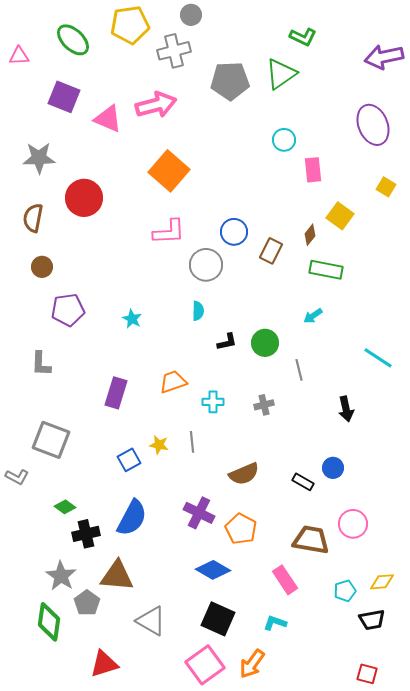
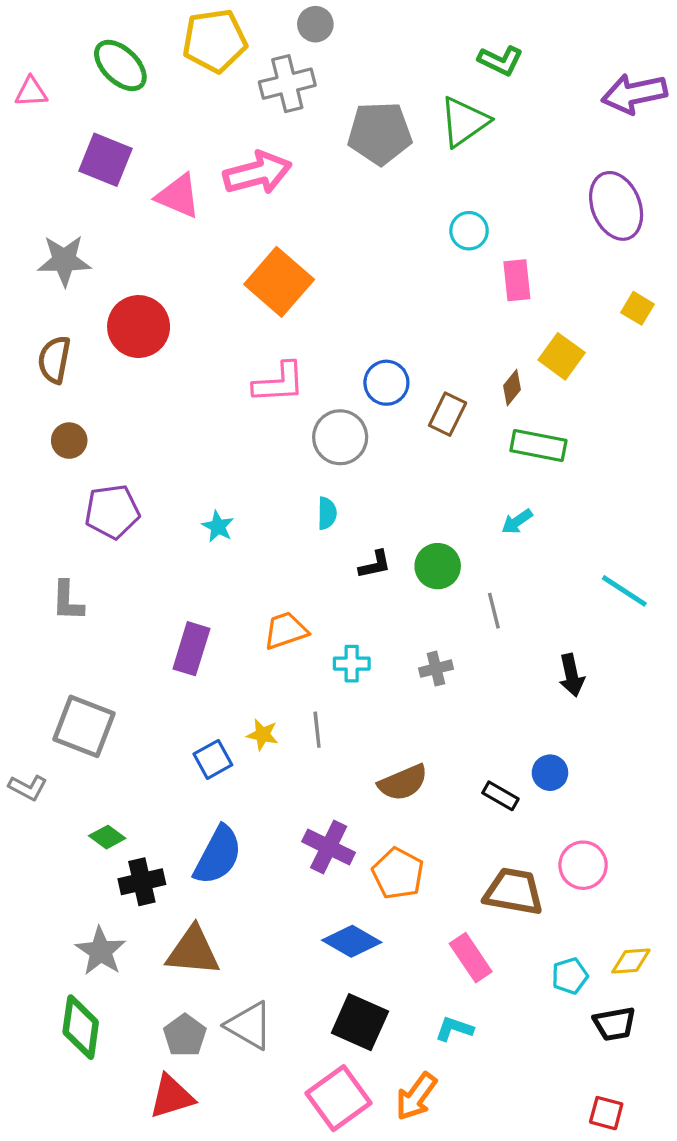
gray pentagon: (87, 603) -> (185, 1035), moved

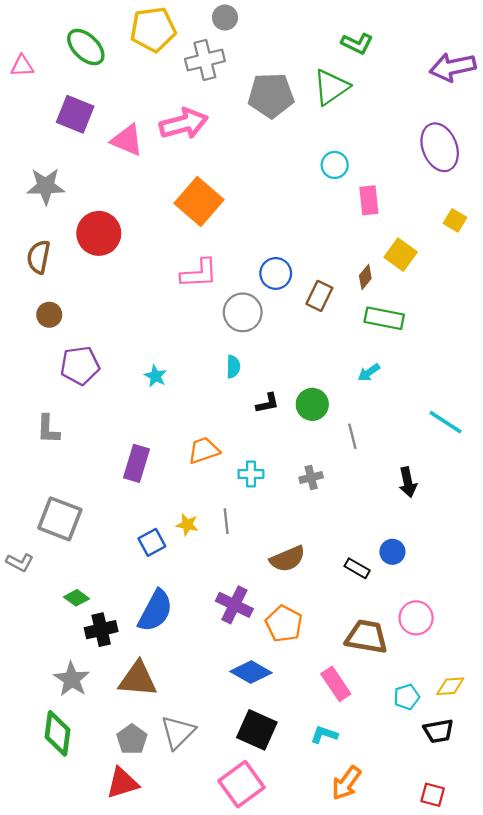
gray triangle: (249, 1025) -> (178, 732), turned 45
orange arrow: (416, 1097) -> (346, 783), moved

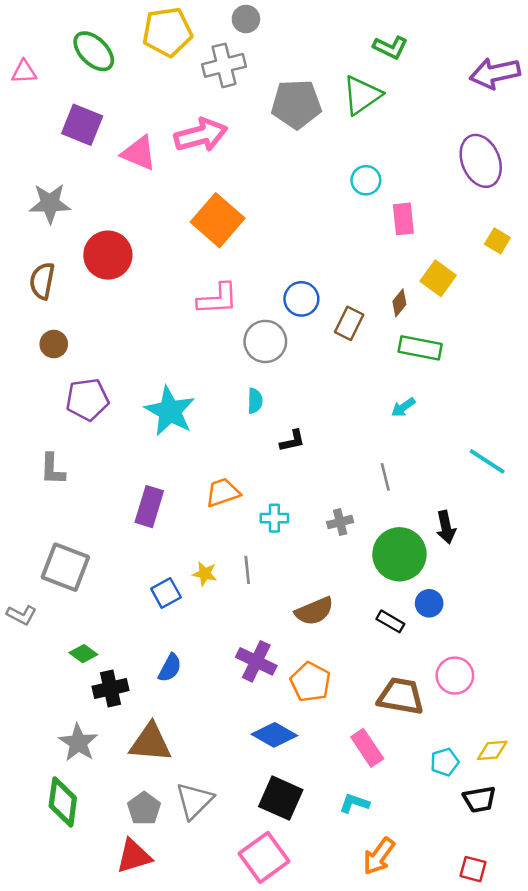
cyan star: (155, 376) -> (170, 411), size x2.0
green circle: (312, 404) -> (399, 554), moved, size x1.5
blue semicircle: (155, 611) -> (170, 668), size x0.6

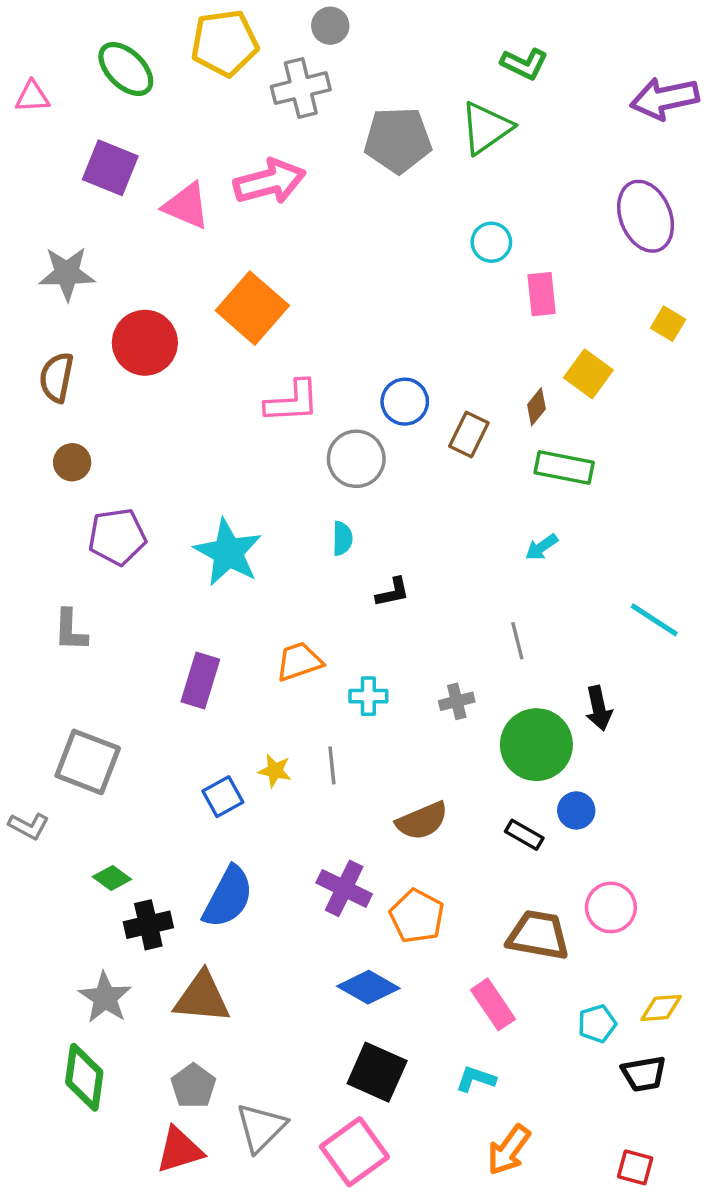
orange square: (218, 220) -> (252, 308), moved
blue semicircle: (170, 668) -> (228, 897), size x1.6
gray triangle: (194, 801) -> (261, 1127), moved

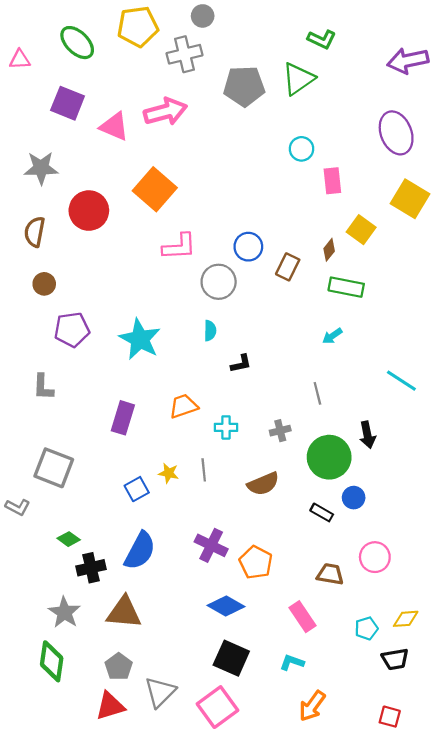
yellow square: (668, 324) -> (410, 199), size x1.8
brown semicircle: (422, 821) -> (263, 484), moved
brown trapezoid: (538, 935) -> (330, 574), size x0.7

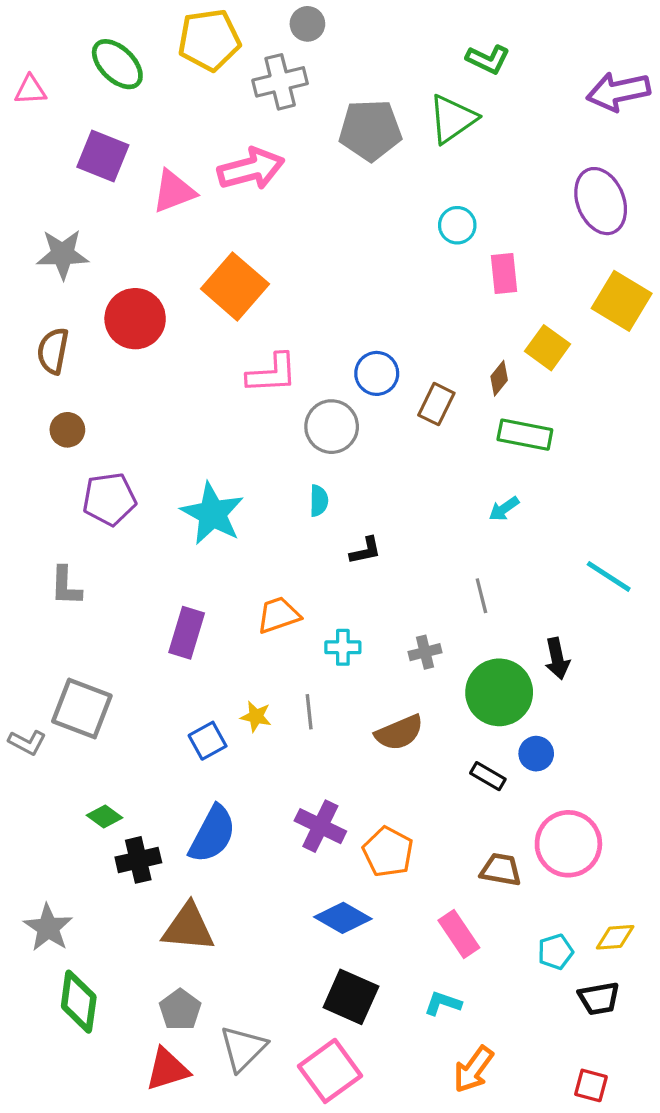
pink triangle: (114, 127) -> (174, 191), turned -44
gray L-shape: (18, 507) -> (27, 742), moved
pink circle: (375, 557) -> (568, 844), size x1.4
gray star: (64, 612) -> (48, 928), moved

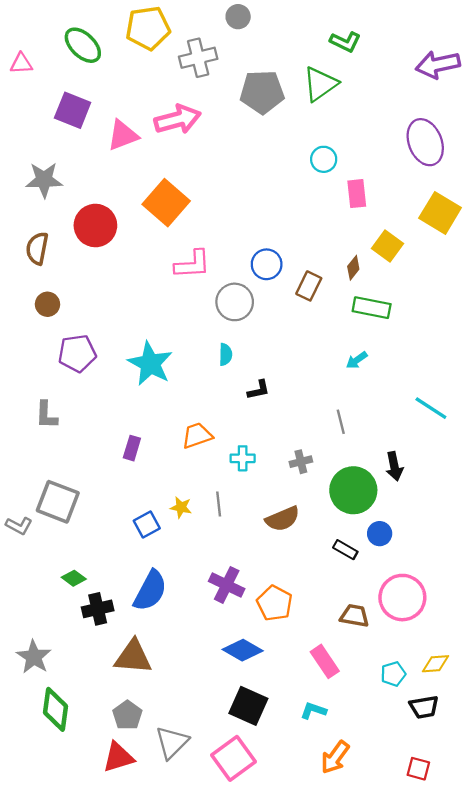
gray circle: (307, 24) -> (238, 17), moved
purple rectangle: (187, 633) -> (132, 448), size x0.7

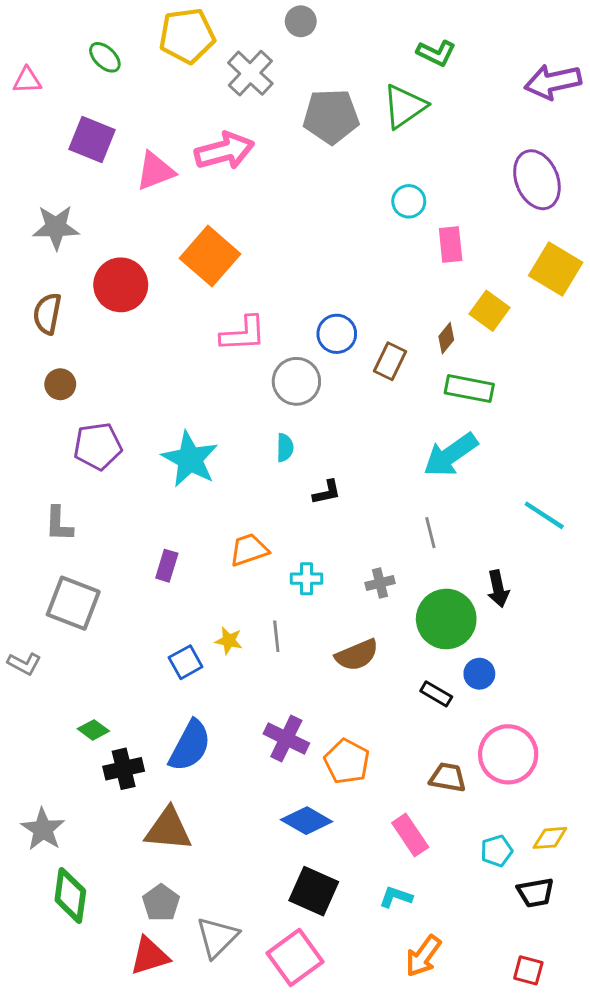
green ellipse: (83, 45) -> (105, 57), size x0.7
gray cross: (198, 58) -> (250, 73), turned -33
cyan arrow: (357, 360) -> (451, 455), size x2.0
gray square: (58, 502) -> (73, 603), moved

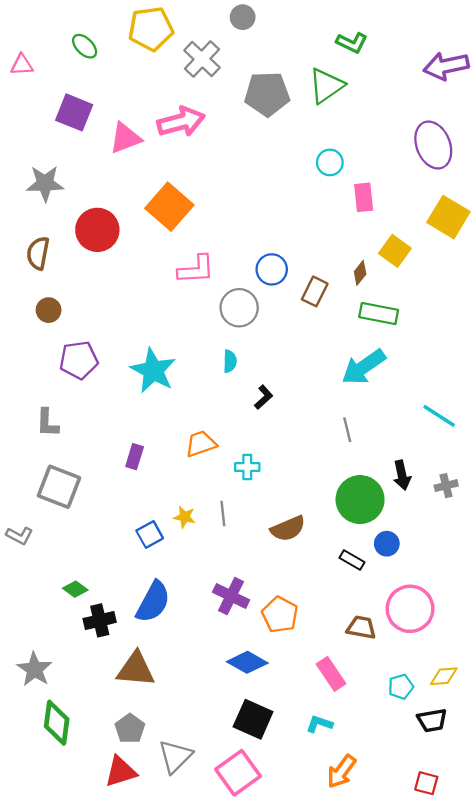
black L-shape: (327, 492) -> (264, 397), turned -30
gray cross: (380, 583) -> (446, 486), moved

